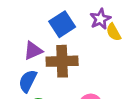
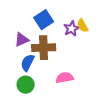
purple star: (100, 19) -> (72, 29), moved
blue semicircle: (28, 81) -> (28, 63), moved

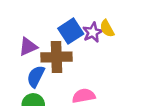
blue square: (44, 20) -> (71, 31), moved

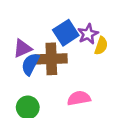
yellow semicircle: (107, 28) -> (101, 46), moved, turned -132
blue semicircle: (36, 76) -> (30, 64), moved

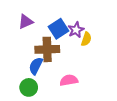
purple triangle: (22, 48) -> (26, 22), moved
blue semicircle: (30, 64) -> (36, 66), moved

